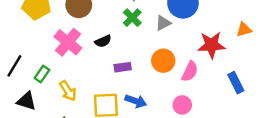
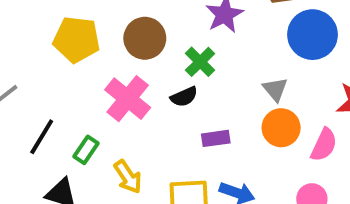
green cross: (132, 18) -> (200, 62), moved
gray triangle: (163, 23) -> (275, 89), moved, turned -42

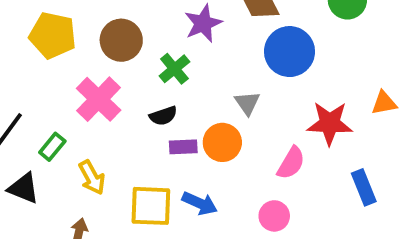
black semicircle: (184, 97) -> (163, 116), moved
orange circle: (281, 128) -> (222, 142), moved

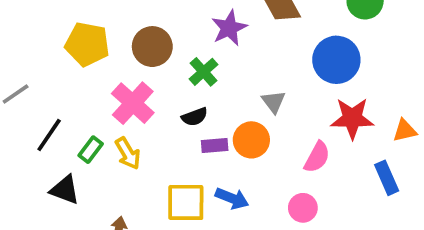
blue circle: (290, 52) -> (336, 60), moved
orange triangle: (384, 103) -> (405, 131), moved
yellow arrow: (92, 177) -> (128, 153), moved

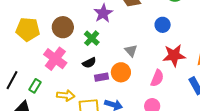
blue circle: (336, 60) -> (163, 25), size x0.6
yellow arrow: (128, 153) -> (66, 96), moved, turned -48

